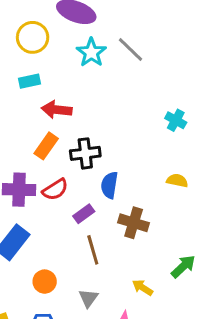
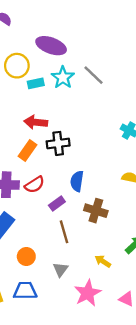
cyan rectangle: (30, 81) -> (36, 83), moved
black cross: (85, 153) -> (58, 143), moved

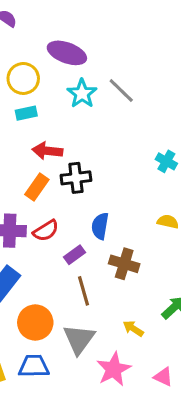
cyan rectangle: (36, 83) -> (26, 113), moved
orange circle: (26, 257) -> (35, 323), size x1.5
gray triangle: (60, 269) -> (79, 339), size x1.6

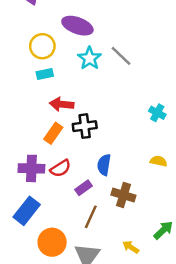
brown line: (83, 291) -> (91, 217), turned 40

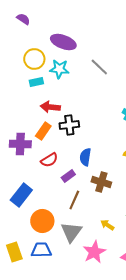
cyan star: (90, 58) -> (59, 69), moved, turned -30
purple cross: (31, 168) -> (20, 144), moved

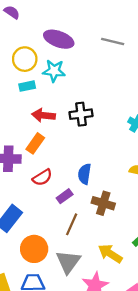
gray line: (99, 67) -> (113, 41), moved, turned -30
black cross: (69, 125) -> (81, 114), moved
yellow arrow: (107, 225) -> (110, 254), size x1.5

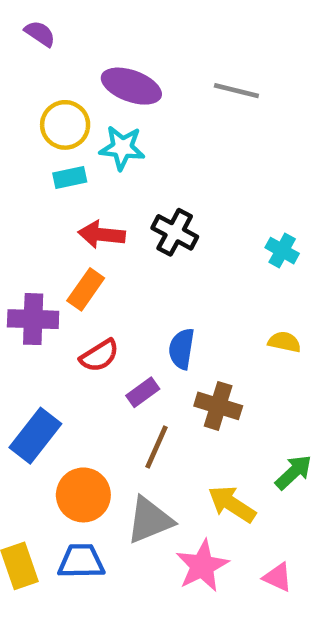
black cross: (81, 114) -> (175, 232), turned 35
gray triangle: (68, 262) -> (150, 520), turned 32

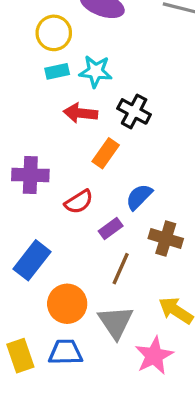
cyan star: (122, 148) -> (96, 71), moved
orange rectangle: (86, 289) -> (106, 153), moved
blue semicircle: (182, 349) -> (139, 197), turned 36
gray triangle: (150, 520) -> (116, 322), turned -42

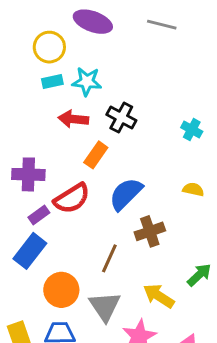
blue semicircle: (139, 197) -> (126, 194), size x1.4
red semicircle: (79, 202) -> (72, 198), size x1.4
purple rectangle: (111, 229) -> (39, 215), moved
brown cross: (166, 239) -> (150, 231), turned -36

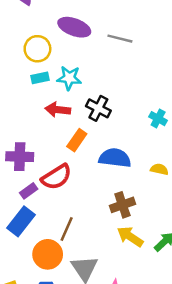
gray line: (162, 25) -> (120, 39), moved
blue semicircle: (126, 194) -> (115, 158), moved, turned 52
brown line: (109, 258) -> (67, 229), moved
yellow arrow: (159, 296) -> (130, 237), moved

